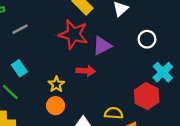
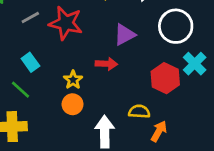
red star: (73, 34) -> (66, 23), moved
white circle: (147, 39) -> (176, 26), size x1.6
red hexagon: (147, 96) -> (165, 78), moved

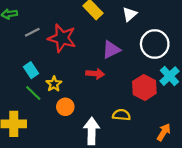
yellow star: (73, 80) -> (54, 84), moved
green line: (20, 90) -> (33, 93), moved
orange arrow: (159, 131) -> (164, 132), moved

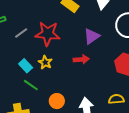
yellow star: (54, 84) -> (45, 62), moved
orange circle: (65, 107) -> (57, 101), moved
yellow semicircle: (121, 115) -> (116, 99), moved

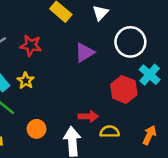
red star: (48, 34) -> (31, 46), size x0.7
red arrow: (81, 59) -> (88, 116), moved

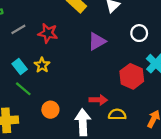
white circle: (130, 42) -> (139, 33), size x0.6

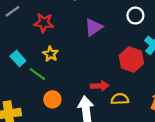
gray line: (18, 29) -> (12, 11), moved
yellow star: (42, 65) -> (51, 54), moved
green line: (23, 89) -> (37, 74), moved

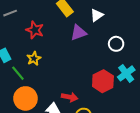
purple triangle: (94, 27) -> (78, 33), moved
orange circle: (52, 99) -> (25, 98), size x1.5

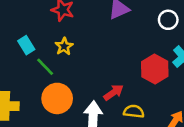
red arrow: (70, 97) -> (113, 92), turned -42

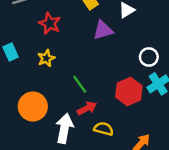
white circle: (168, 20) -> (149, 57), moved
green line: (45, 67) -> (80, 84), moved

